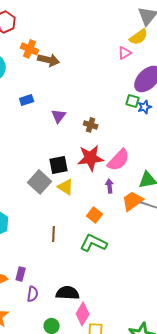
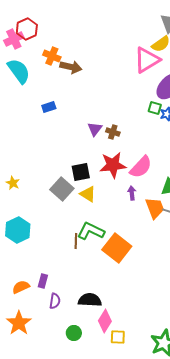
pink triangle: (125, 53) -> (147, 60), size x2.0
purple triangle: (59, 116) -> (95, 129), moved
orange trapezoid: (133, 201) -> (155, 208), turned 105
orange square: (95, 215) -> (117, 248), moved, size x1.8
green L-shape: (94, 243) -> (91, 231), moved

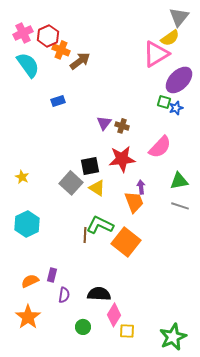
red hexagon: (27, 29) -> (48, 36), moved
brown arrow: (71, 67) -> (80, 61), turned -50
pink semicircle: (141, 167) -> (160, 147), moved
orange trapezoid: (155, 208) -> (134, 202), moved

